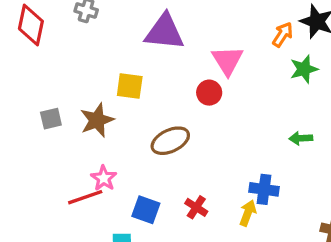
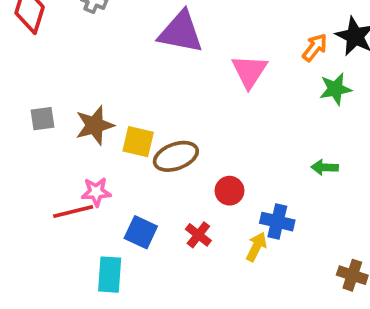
yellow square: (130, 86) -> (138, 142), moved
red circle: (209, 93) -> (229, 191), moved
pink star: (104, 178) -> (96, 192), turned 30

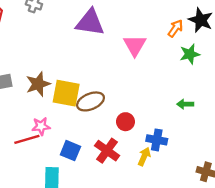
yellow square: (138, 142) -> (66, 93), size x1.4
red cross: (198, 235) -> (107, 151), size x1.5

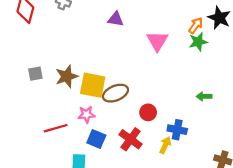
purple triangle: (90, 22) -> (116, 19), size x0.6
green star: (190, 54) -> (198, 42), moved
pink star: (41, 126) -> (86, 114), moved

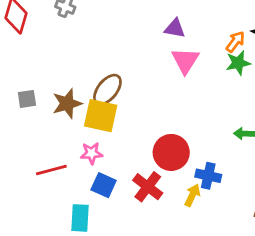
purple triangle: (116, 19) -> (175, 28), moved
brown ellipse: (115, 93) -> (107, 90), moved, turned -30
red circle: (148, 112) -> (171, 152), size x1.6

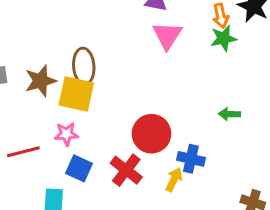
orange arrow: (235, 42) -> (221, 16), turned 130
brown ellipse: (107, 90) -> (84, 66), turned -44

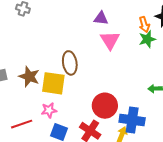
brown ellipse: (84, 66) -> (70, 63), moved
brown star: (41, 81) -> (29, 77), turned -30
blue cross: (191, 159) -> (132, 120), size x1.4

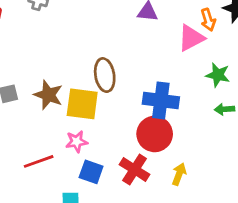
green star: (147, 39) -> (218, 75), moved, turned 30
pink triangle: (110, 40) -> (191, 38), moved, turned 35
blue cross: (132, 120) -> (161, 100), moved

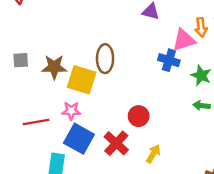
brown star: (48, 95) -> (54, 67), turned -30
blue cross: (161, 100) -> (169, 60), moved, size x0.7
red circle: (155, 134) -> (139, 116), size x0.7
blue square: (91, 172) -> (79, 139), size x1.4

